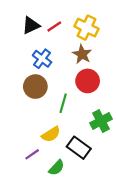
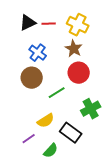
red line: (54, 26) -> (49, 24), turned 32
green line: (63, 103) -> (57, 93), turned 42

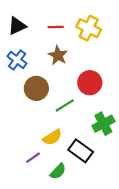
black triangle: (28, 23) -> (17, 26), moved
brown star: (74, 49) -> (58, 55), moved
blue cross: (38, 53) -> (17, 60), moved

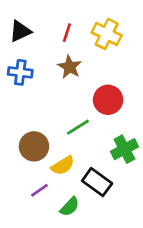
red line: (56, 27) -> (67, 33), turned -70
blue cross: (17, 60) -> (20, 72), turned -30
brown circle: (36, 88) -> (34, 146), moved

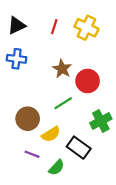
brown star: (70, 67) -> (62, 69), moved
purple line: (39, 190) -> (32, 154), turned 56

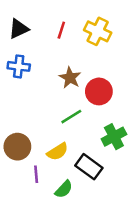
brown circle: (28, 119) -> (17, 147), moved
purple line: (32, 154) -> (36, 174), turned 64

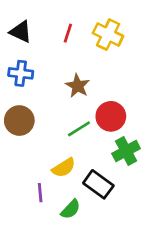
black triangle: (19, 29) -> (21, 32), turned 50
red circle: (99, 91) -> (111, 116), moved
brown circle: (17, 147) -> (19, 121), moved

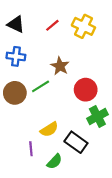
red line: (68, 33) -> (52, 25), turned 32
green line: (79, 129) -> (41, 86), moved

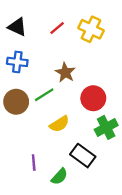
yellow semicircle: (49, 129) -> (59, 124), moved

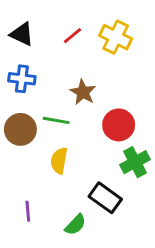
green line: (44, 95) -> (56, 120), turned 42
yellow semicircle: (59, 124) -> (59, 161), moved, turned 132
purple line: (34, 163) -> (28, 211), moved

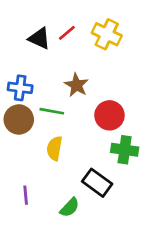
black triangle: (22, 34) -> (39, 38), moved
blue cross: (22, 79) -> (20, 88), moved
green cross: (135, 162) -> (125, 150), turned 36

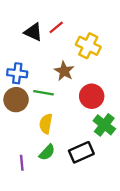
yellow cross: (107, 34) -> (88, 46), moved
green cross: (125, 150) -> (104, 125), turned 30
black rectangle: (97, 183) -> (81, 152), turned -60
green semicircle: (70, 207) -> (47, 152), moved

